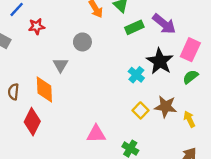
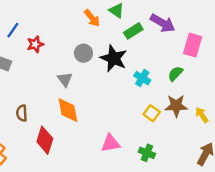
black star: (160, 61) -> (114, 58), moved
green semicircle: (190, 77) -> (175, 74), moved
orange diamond: (44, 90) -> (68, 110), moved

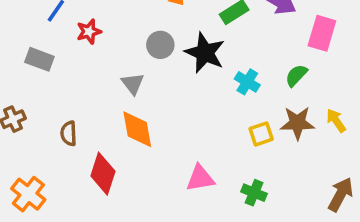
yellow square: (152, 113) -> (261, 134), turned 35
yellow arrow: (202, 115) -> (336, 121), moved

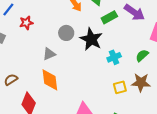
cyan cross: (247, 82) -> (114, 57), turned 32
gray triangle: (133, 84) -> (49, 54), turned 40
brown semicircle: (69, 133) -> (11, 80), turned 56

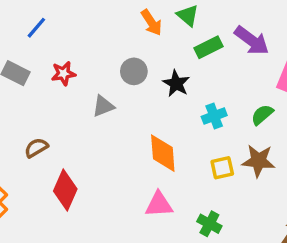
red star: (26, 23) -> (64, 73), moved
black star: (91, 39) -> (176, 84), size x0.7
orange diamond: (50, 80) -> (163, 153), moved

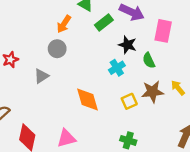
orange arrow: (151, 22) -> (64, 24), moved, turned 78
black star: (176, 84) -> (127, 45), moved
green semicircle: (262, 115) -> (149, 60), turned -63
pink triangle: (159, 204) -> (66, 138), moved

